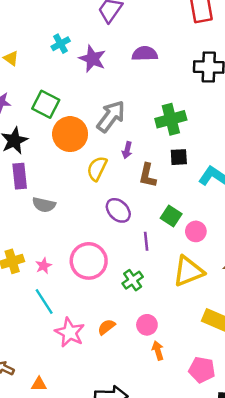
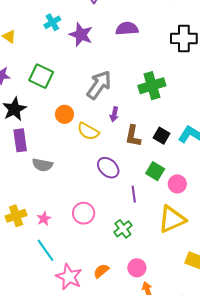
orange circle: (70, 134) -> (65, 114), moved, size x0.6
black square: (179, 157) -> (162, 136), moved, turned 35
yellow semicircle: (97, 168) -> (88, 131), turned -85
pink circle: (89, 261) -> (84, 213), size x0.7

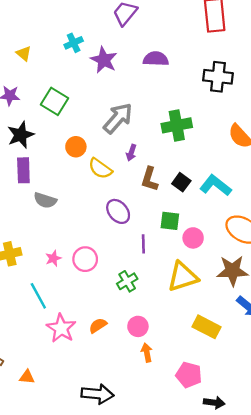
green square: (155, 171) -> (170, 221), turned -30
pink star: (44, 219) -> (53, 258), moved

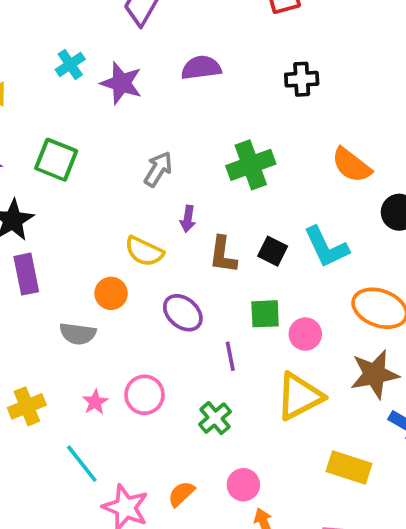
black cross: (218, 77) -> (302, 79), size x0.7
gray arrow: (118, 118) -> (158, 169), size x0.7
orange circle: (76, 147) -> (111, 293), moved
cyan L-shape: (216, 185) -> (326, 247), turned -144
gray semicircle: (45, 200) -> (78, 334), moved

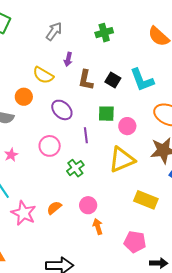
green cross: (251, 165) -> (104, 33), size x0.7
pink circle: (144, 395) -> (50, 146), moved

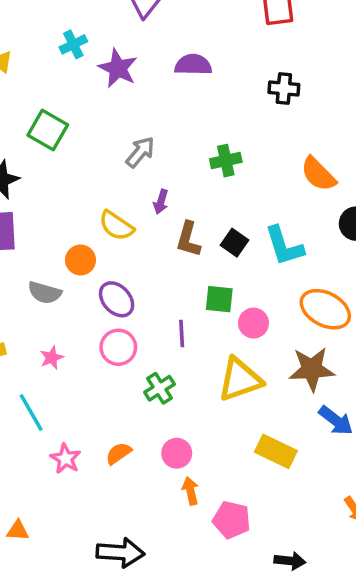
purple ellipse: (62, 110) -> (117, 299), moved
pink star: (24, 213) -> (65, 459), size x0.7
pink pentagon: (135, 242) -> (232, 520), moved

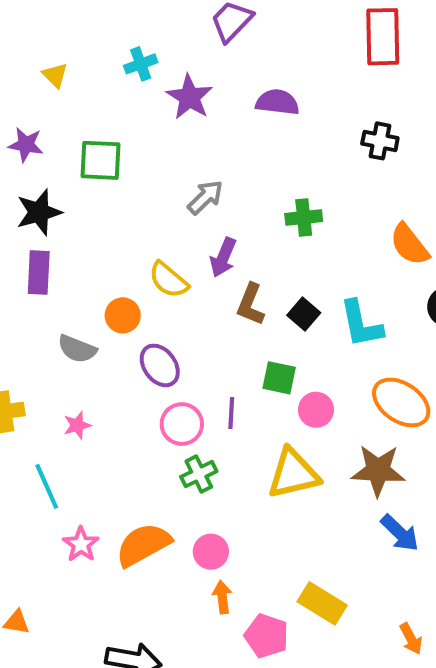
green square: (48, 130) -> (101, 160), turned -33
purple arrow: (161, 202) -> (223, 257), size x1.4
pink circle: (118, 347) -> (182, 424), moved
yellow rectangle: (276, 451) -> (322, 603), moved
orange semicircle: (119, 453) -> (143, 545), size x1.8

